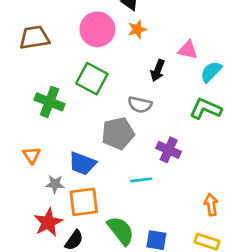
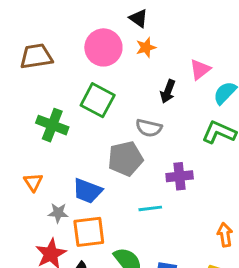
pink triangle: (188, 50) -> (200, 69), turned -50
purple cross: (169, 150) -> (180, 176), turned -30

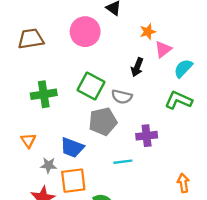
orange star: (146, 47) -> (148, 32), moved
green square: (98, 100) -> (91, 86), moved
green cross: (52, 125) -> (44, 94), turned -30

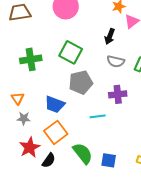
gray semicircle: (122, 97) -> (116, 61), moved
gray star: (48, 165) -> (24, 118), moved
orange square: (73, 181) -> (56, 132), turned -30

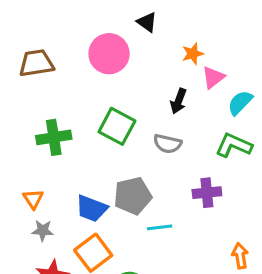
gray semicircle: (116, 61) -> (167, 144), moved
gray pentagon: (81, 82) -> (133, 196), moved
purple cross: (118, 94) -> (207, 193), moved

